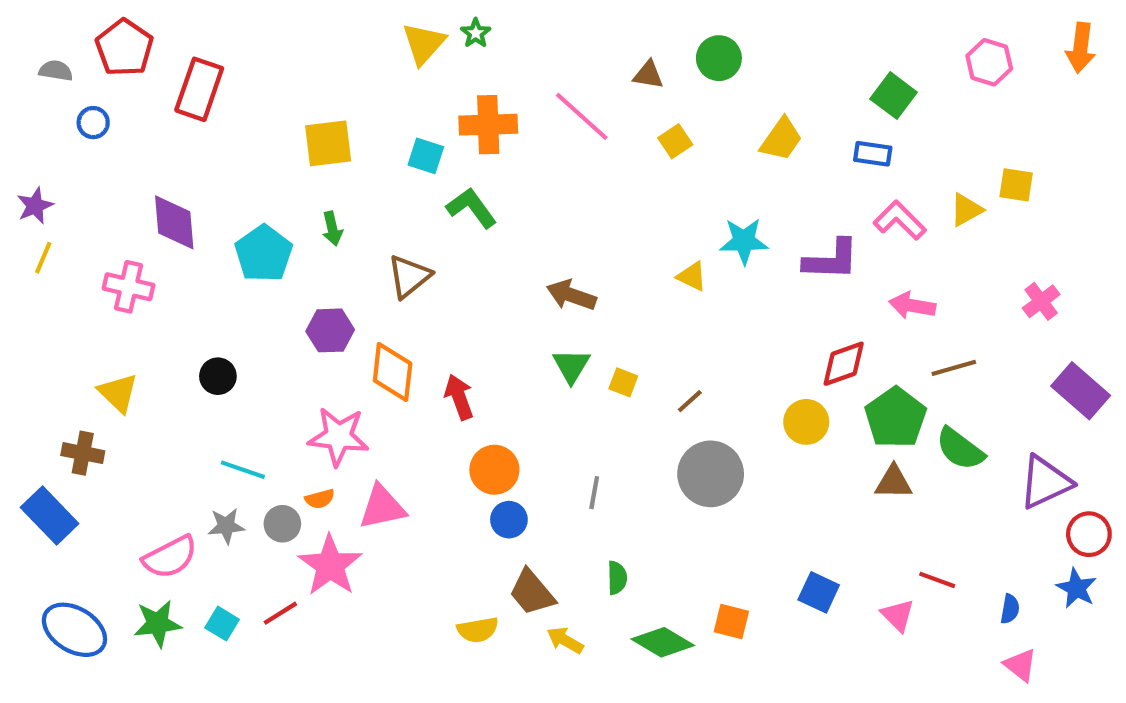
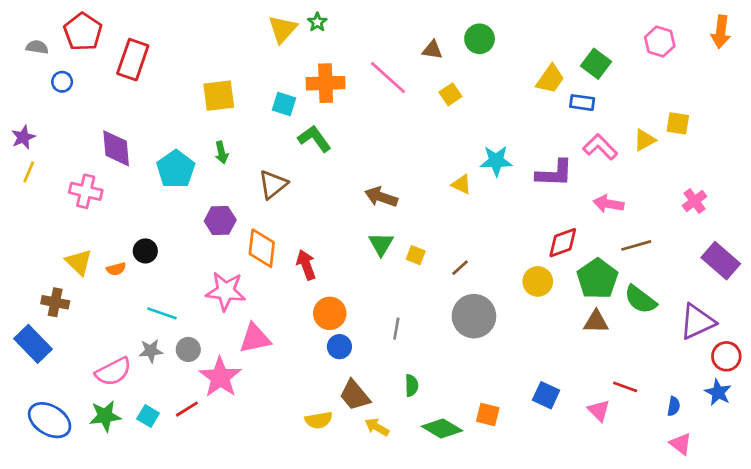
yellow trapezoid: (781, 139) -> (550, 79), moved
orange semicircle: (320, 499) -> (116, 269), moved

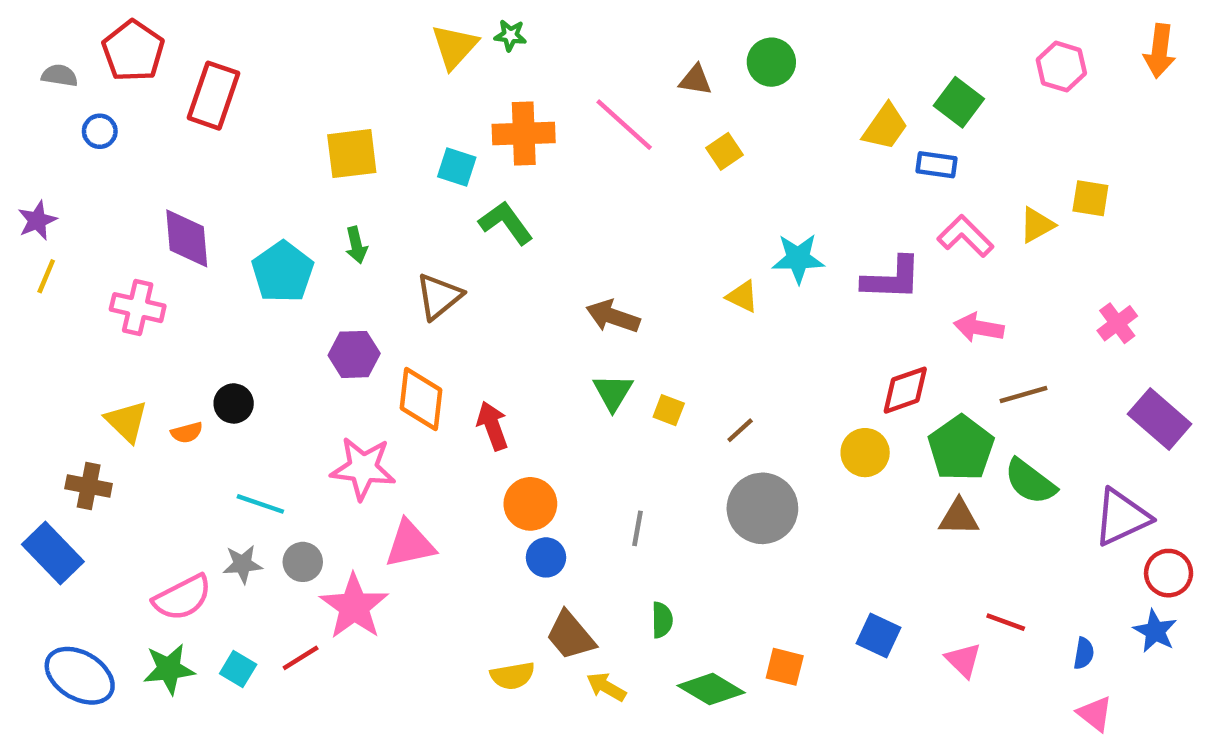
green star: (317, 22) -> (510, 35), turned -30

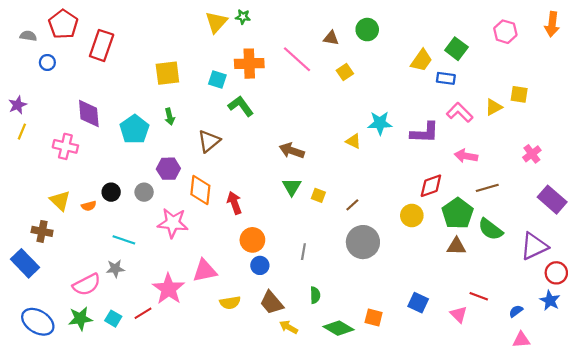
pink triangle: (410, 544) -> (205, 271), moved
gray circle: (303, 562) -> (144, 192), moved
blue semicircle: (1084, 653) -> (516, 311), turned -136
yellow semicircle: (513, 676) -> (230, 303), moved
pink triangle: (1095, 714) -> (521, 340), turned -42

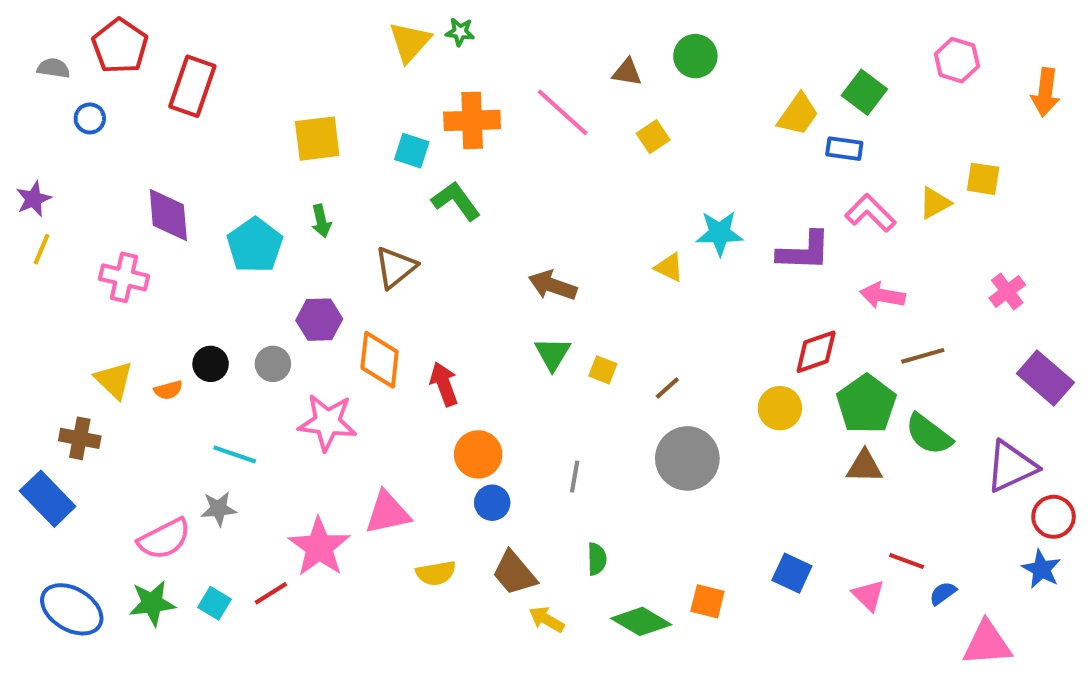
orange arrow: (552, 24) -> (1045, 92), moved
blue semicircle: (516, 311) -> (943, 593), moved
pink triangle: (521, 340) -> (987, 644), size x1.5

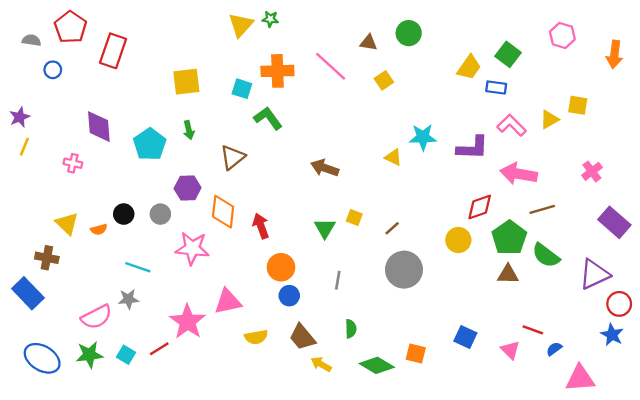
pink cross: (124, 277) -> (73, 163), size x0.7
pink arrow: (882, 295) -> (519, 174), size x1.4
green triangle: (553, 354) -> (325, 228), moved

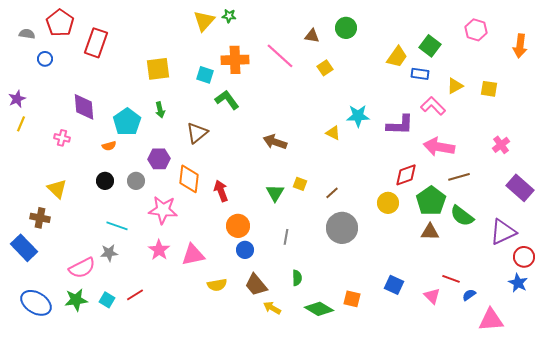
yellow triangle: (549, 119) -> (455, 86), moved
orange semicircle: (99, 229) -> (109, 146), moved
pink star: (188, 322) -> (159, 250), moved, size x0.7

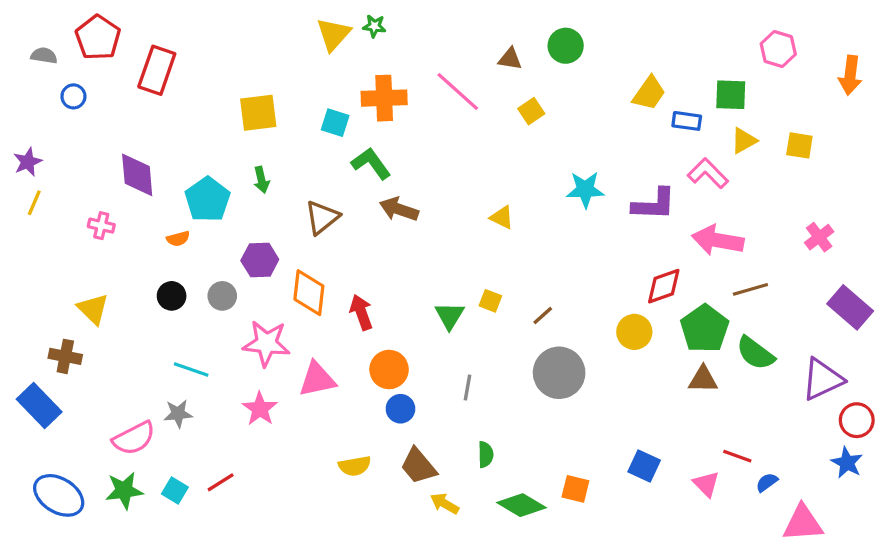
green square: (430, 46) -> (731, 95), moved, turned -35
yellow triangle: (333, 133) -> (502, 217), moved
brown arrow: (275, 142) -> (399, 209), moved
pink triangle: (193, 255) -> (317, 379), moved

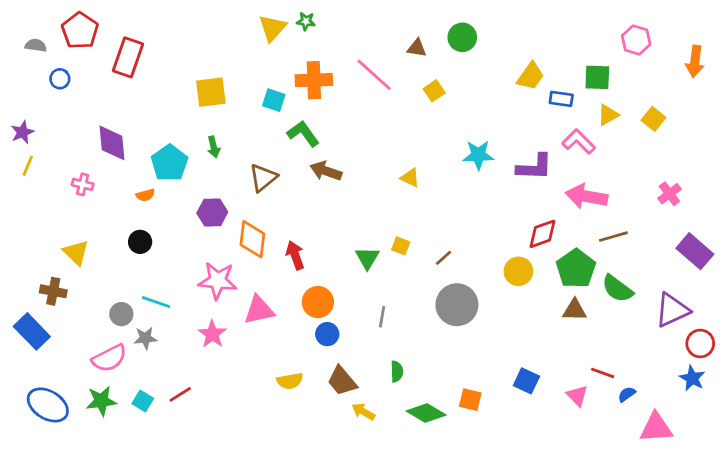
yellow square: (799, 145) -> (653, 119), turned 30
gray circle: (222, 296) -> (121, 314), moved

